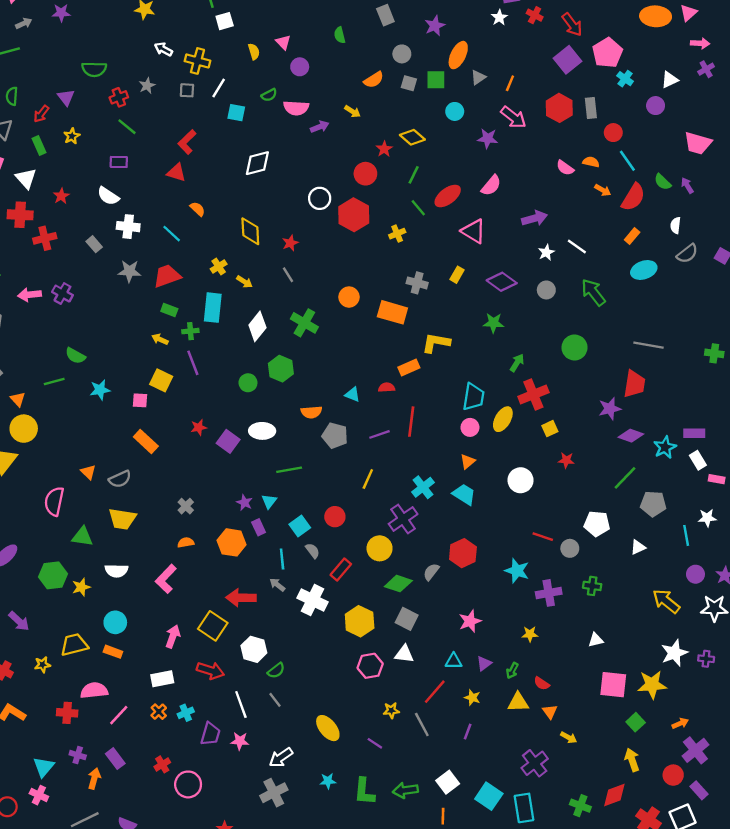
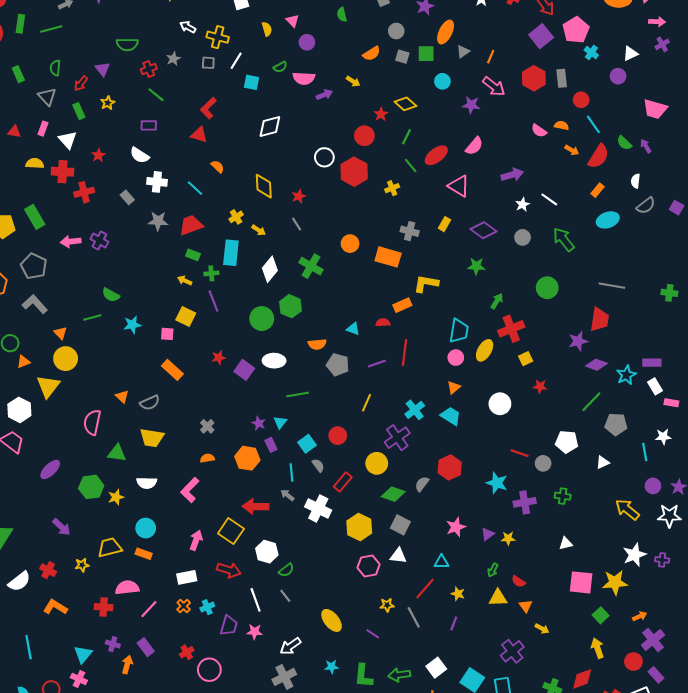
green circle: (248, 383) -> (262, 319), size x1.5
purple triangle: (484, 663) -> (488, 534), moved

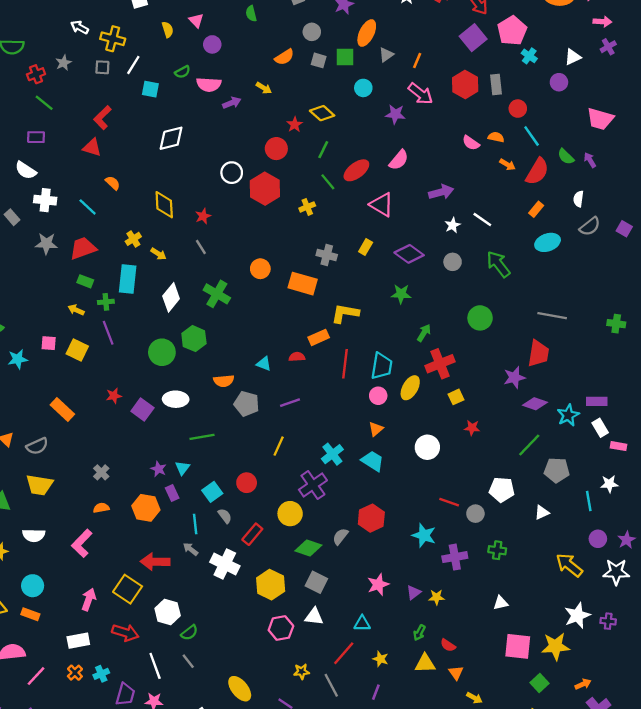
pink square: (167, 334) -> (49, 343), moved
red line: (404, 352) -> (345, 364), moved

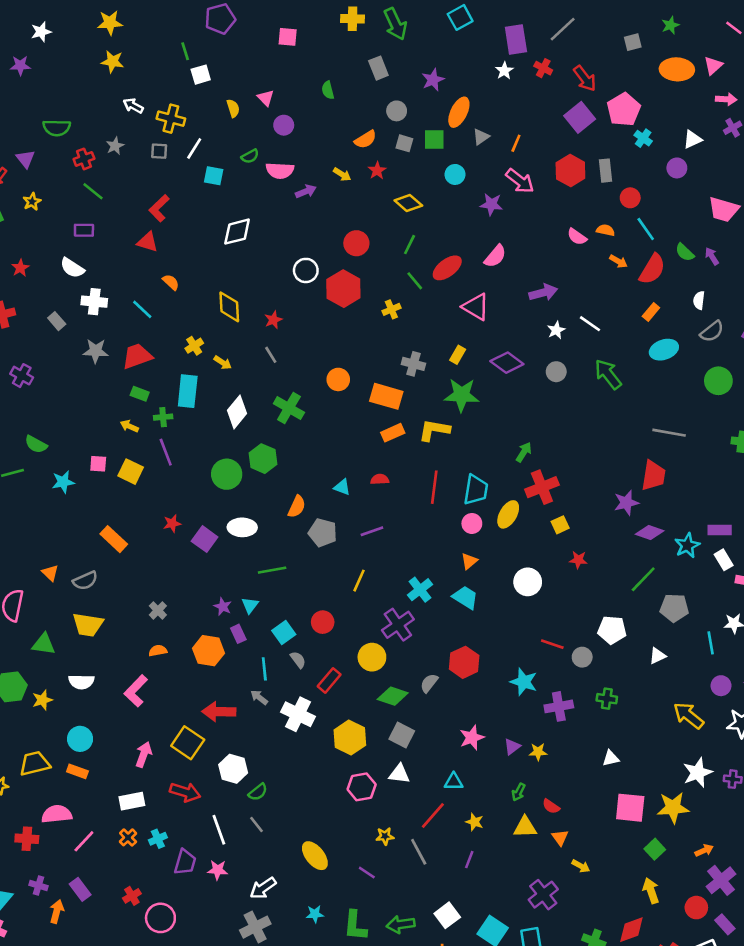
red star: (295, 125) -> (377, 171), moved
green star: (401, 294) -> (461, 395), moved, size x1.5
green circle: (480, 318) -> (718, 381), moved
orange rectangle: (319, 337) -> (393, 433), moved
orange semicircle: (224, 381) -> (297, 507), turned -60

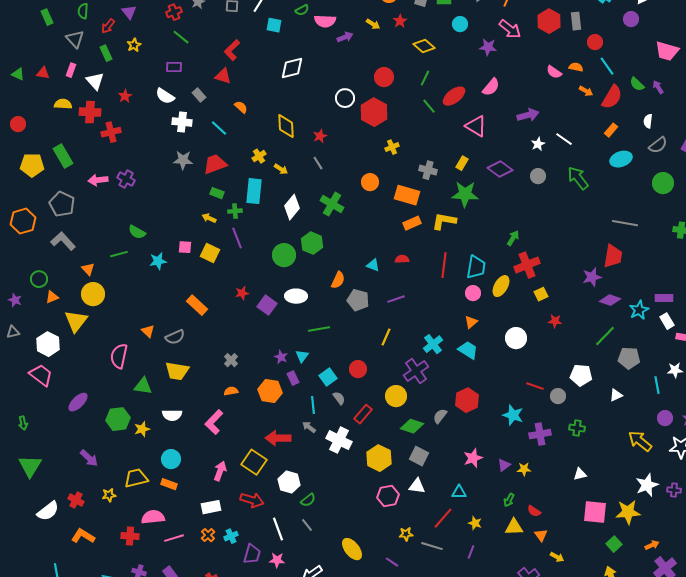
yellow cross: (391, 309) -> (392, 147), moved
gray rectangle: (57, 321) -> (199, 95), moved
pink line: (84, 841) -> (174, 538), turned 30
gray line: (419, 852) -> (432, 546), turned -45

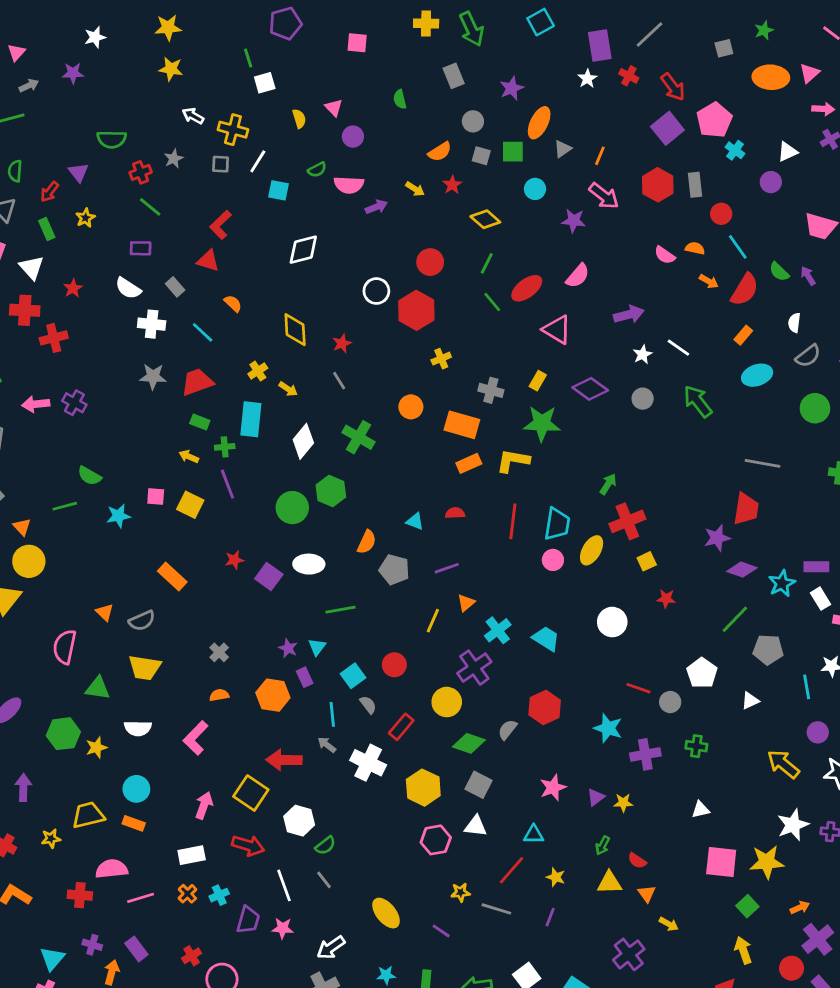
orange triangle: (471, 322) -> (466, 603), moved
white pentagon: (581, 375) -> (702, 673), turned 30
purple arrow: (89, 458) -> (23, 788), turned -132

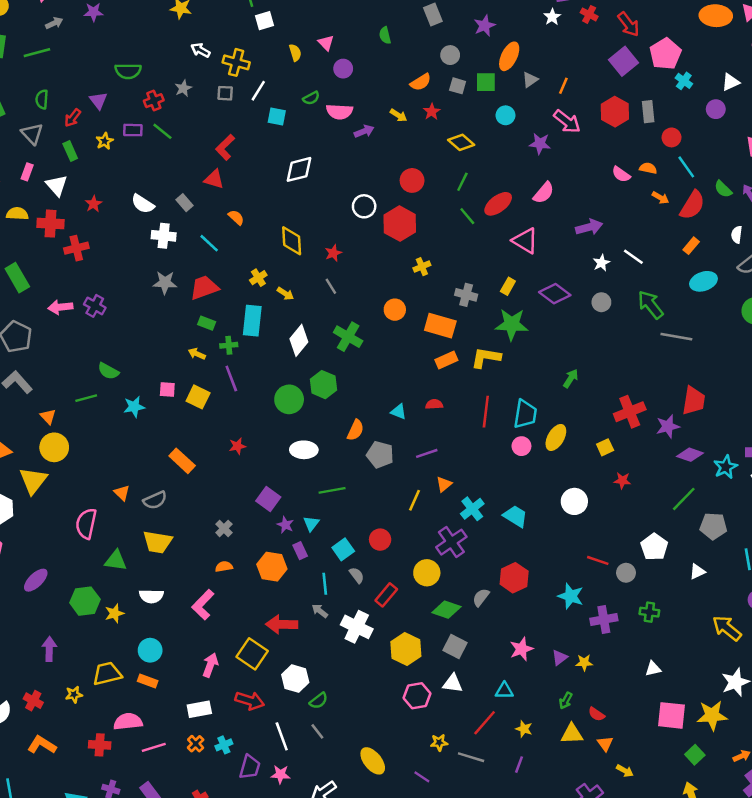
purple rectangle: (141, 248) -> (133, 130), moved
gray line: (763, 463) -> (676, 337), moved
red cross: (627, 521) -> (630, 412), moved
purple square: (269, 577) -> (268, 499), moved

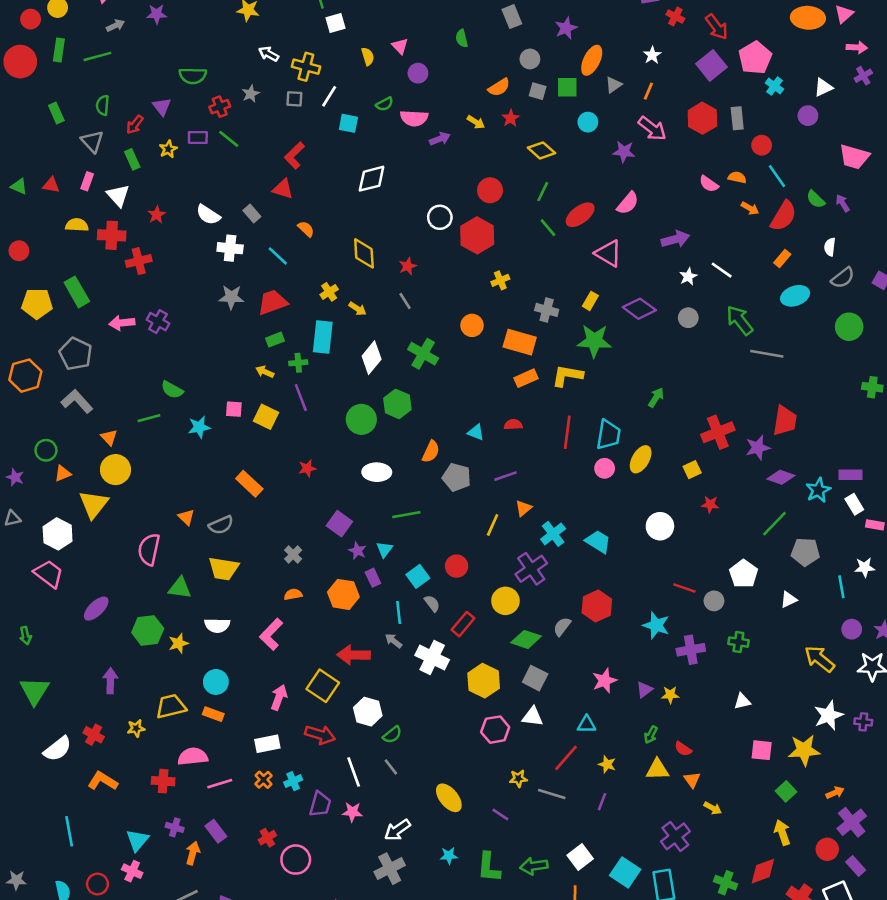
white star: (552, 17) -> (652, 55), moved
green rectangle: (207, 323) -> (275, 340), turned -42
pink square: (671, 715) -> (762, 750), size x0.7

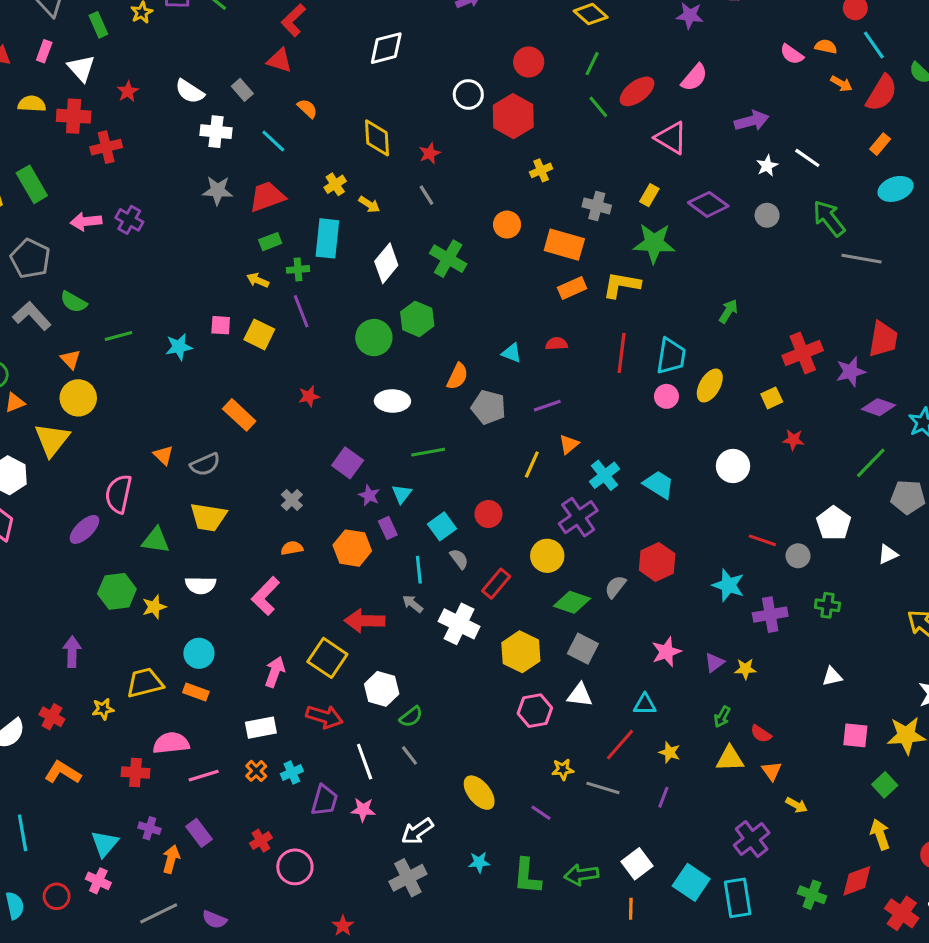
green semicircle: (172, 390) -> (74, 302), moved
purple ellipse: (96, 609) -> (84, 529), moved

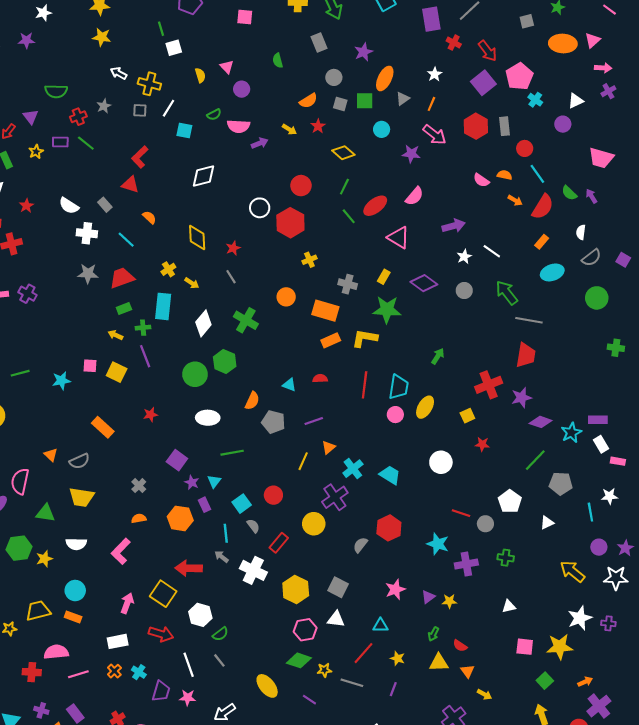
red trapezoid: (883, 339) -> (526, 355), moved
green diamond: (572, 602) -> (299, 660), moved
cyan cross: (292, 772) -> (139, 672), turned -32

